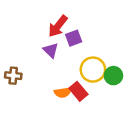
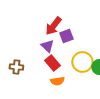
red rectangle: (78, 91) -> (52, 63), moved

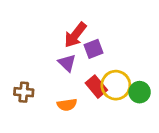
red rectangle: (52, 63) -> (96, 87), moved
orange semicircle: (57, 81) -> (67, 105), moved

